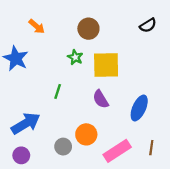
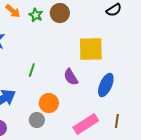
green star: (75, 57) -> (36, 15), moved
yellow square: (106, 65) -> (91, 49), moved
orange circle: (86, 134) -> (49, 103), moved

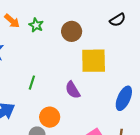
brown circle: (60, 13) -> (72, 31), moved
blue ellipse: (106, 85) -> (124, 98), moved

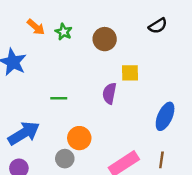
yellow square: (94, 61) -> (130, 73), size x0.6
green line: (32, 83) -> (59, 98), turned 72
purple semicircle: (73, 90) -> (109, 93), moved, turned 42

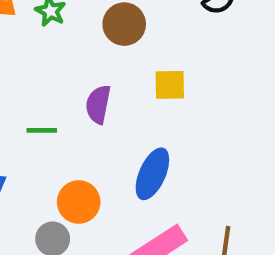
purple semicircle: (109, 93) -> (98, 104), moved
blue ellipse: (165, 116) -> (152, 174), moved

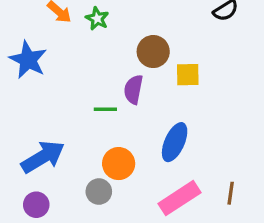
brown circle: (124, 24) -> (153, 52), moved
green line: (42, 130) -> (105, 109), moved

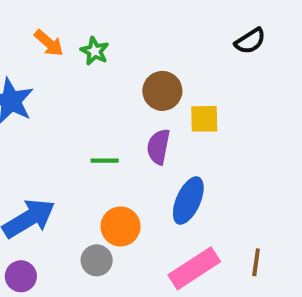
purple semicircle: (133, 89) -> (158, 147), moved

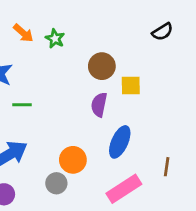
green line: (105, 161) -> (22, 105), moved
brown line: (256, 262) -> (167, 167), moved

